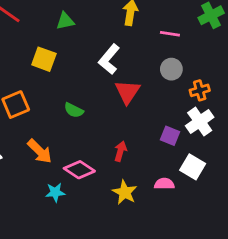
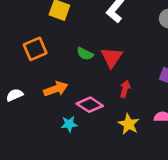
red triangle: (127, 92) -> (112, 57), moved
orange arrow: (40, 151) -> (56, 89), turned -65

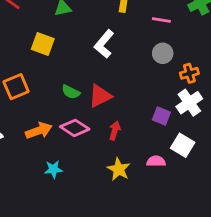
red triangle: (112, 57) -> (100, 96), turned 30
pink diamond: (90, 105) -> (75, 128), moved

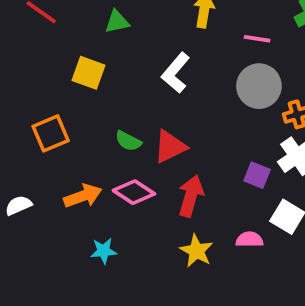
gray circle: (163, 53) -> (259, 86), size x1.5
red arrow: (115, 131) -> (191, 196), size x1.5

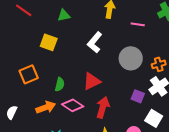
gray circle: (259, 86) -> (131, 58), moved
green semicircle: (128, 141) -> (60, 84), moved, turned -104
white semicircle: (18, 205) -> (12, 112), turned -40

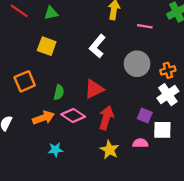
green triangle: (64, 15) -> (51, 13), moved
purple square: (138, 96) -> (145, 116), moved
white square: (154, 118) -> (162, 130), turned -30

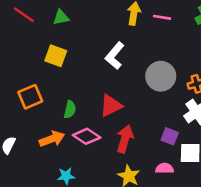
pink line: (145, 26) -> (162, 17), moved

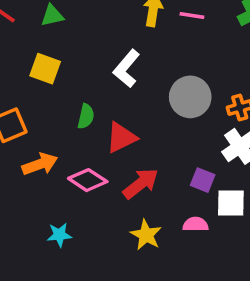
green semicircle: (70, 109) -> (86, 116), moved
orange arrow: (52, 139) -> (40, 164), moved
red arrow: (125, 139) -> (141, 184), turned 36

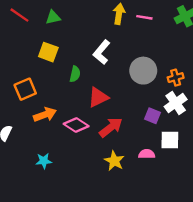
green semicircle: (86, 116) -> (75, 74), moved
purple square: (203, 180) -> (152, 116), moved
cyan star: (59, 235) -> (44, 161), moved

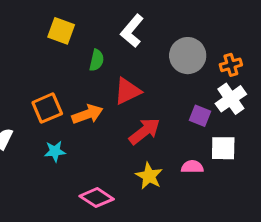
orange square: (25, 89) -> (47, 108), moved
orange arrow: (45, 115) -> (87, 114), moved
pink diamond: (76, 125) -> (97, 198), moved
cyan star: (44, 161) -> (55, 151), moved

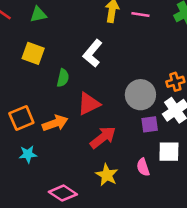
gray circle: (188, 56) -> (140, 95), moved
purple square: (200, 116) -> (150, 124), turned -30
pink semicircle: (192, 167) -> (143, 167), turned -108

